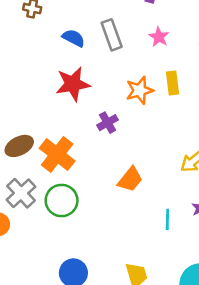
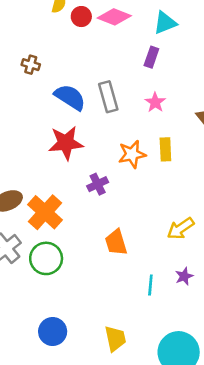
blue semicircle: (74, 38) -> (70, 97), size x1.4
orange trapezoid: (130, 179) -> (116, 242), turned 120

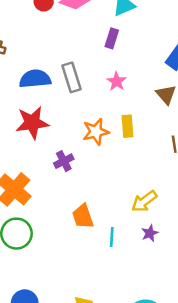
blue semicircle: (70, 97) -> (35, 79), turned -36
purple star: (184, 276) -> (150, 233), moved
cyan line: (150, 285) -> (112, 237), moved

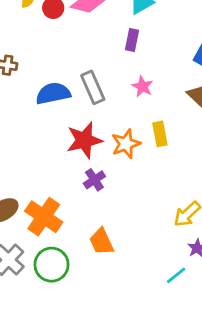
red star: (32, 123) -> (84, 140), moved
orange trapezoid: (83, 216) -> (101, 242), moved
cyan line: (112, 237) -> (176, 275), moved, turned 54

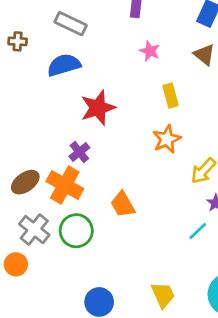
gray rectangle: (93, 87) -> (71, 24), moved, turned -36
orange star: (126, 144) -> (167, 139), moved
purple cross: (94, 180) -> (79, 152), moved

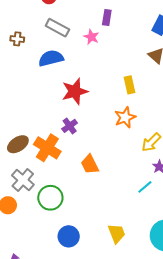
pink star: (150, 51) -> (91, 37), moved
purple cross: (79, 152) -> (70, 126), moved
green circle: (76, 231) -> (50, 198), moved

